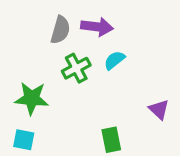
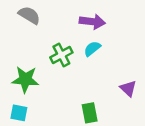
purple arrow: (97, 27) -> (92, 22), moved
gray semicircle: (60, 30) -> (29, 15), moved, turned -75

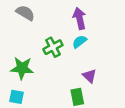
purple arrow: (92, 22) -> (79, 18), turned -110
purple triangle: (128, 88) -> (89, 76), moved

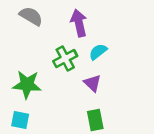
purple arrow: (79, 18) -> (79, 23), moved
purple triangle: (89, 76) -> (93, 83), moved

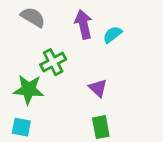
cyan semicircle: (98, 52) -> (112, 35), moved
green cross: (65, 59) -> (53, 62), moved

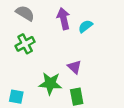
green cross: (53, 62) -> (25, 44), moved
green star: (29, 90) -> (50, 83), moved

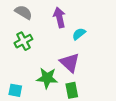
cyan semicircle: (85, 26) -> (79, 34), moved
purple triangle: (74, 67) -> (70, 63), size x1.5

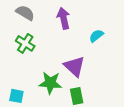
cyan semicircle: (79, 34) -> (96, 36), moved
green cross: (23, 41) -> (25, 43), turned -30

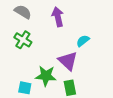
cyan semicircle: (96, 36) -> (83, 41), moved
cyan square: (16, 96) -> (25, 88), moved

